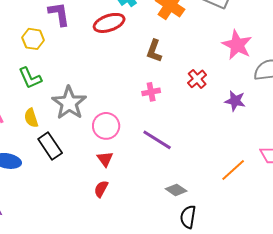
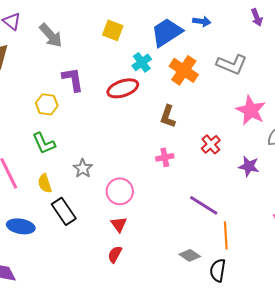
gray star: (69, 103) -> (83, 168), size x0.6
purple line: (157, 140) -> (204, 205), moved
orange line: (233, 170) -> (226, 235), moved, turned -52
black semicircle: (188, 217) -> (218, 270), moved

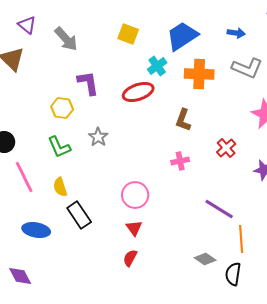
blue arrow: (202, 21) -> (236, 33), moved
orange cross: (184, 70) -> (199, 74), turned -32
gray star: (83, 168) -> (98, 137), moved

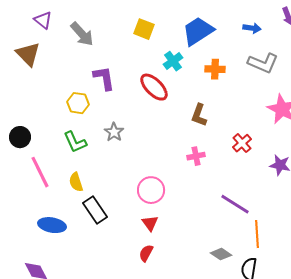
orange cross: (199, 74) -> (215, 69), size x0.7
red ellipse: (138, 92) -> (154, 87), turned 64

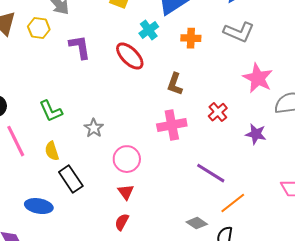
yellow hexagon: (78, 103) -> (39, 28), moved
gray star: (114, 132) -> (94, 128), moved
pink cross: (196, 156) -> (172, 125), size x1.6
blue ellipse: (52, 225) -> (39, 206), moved
orange line: (257, 234) -> (233, 203), turned 56

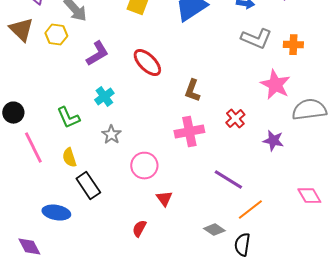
cyan cross: (149, 30) -> (104, 97), moved
orange cross: (191, 38) -> (293, 45), moved
purple L-shape: (80, 47) -> (97, 54), turned 68
red triangle: (126, 192) -> (164, 199), moved

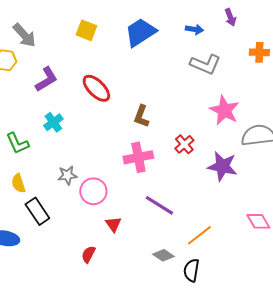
orange cross: (293, 45) -> (259, 52), moved
gray star: (111, 135) -> (67, 175), moved, turned 30
purple star: (273, 141) -> (222, 166), size x1.4
purple line: (228, 180) -> (159, 205), moved

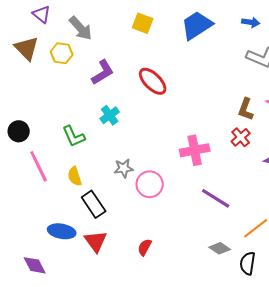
brown L-shape: (141, 116) -> (246, 109), moved
red triangle: (113, 224) -> (96, 241), moved, size x1.4

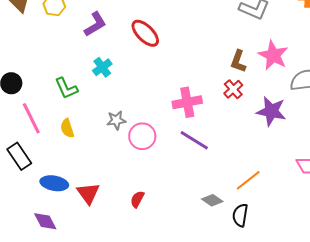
purple line: (216, 198) -> (194, 140), moved
black rectangle: (94, 204) -> (19, 156), moved
purple diamond: (35, 265) -> (45, 221), moved

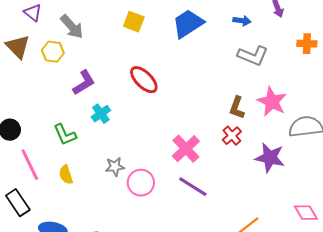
purple L-shape: (95, 24) -> (84, 83), moved
pink cross: (187, 102) -> (186, 149), turned -32

